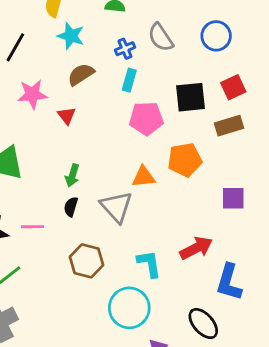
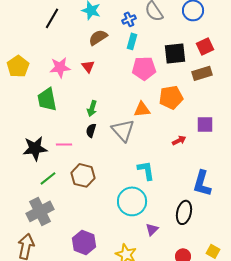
pink star: (32, 94) -> (60, 67), moved
red arrow: (196, 248) -> (179, 140), moved, size x0.6
brown hexagon: (87, 261) -> (83, 175), moved
black ellipse: (203, 324) -> (184, 212), turned 55

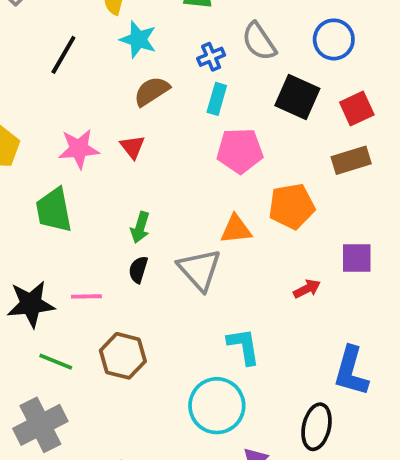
black square: (175, 53) -> (297, 97), moved, turned 30
green line: (48, 178) -> (56, 362), turned 60

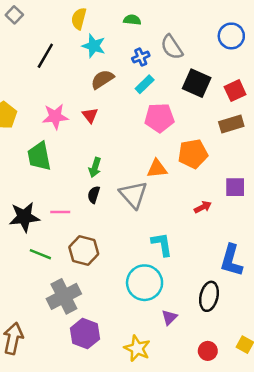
blue circle: (334, 39) -> (231, 36), moved
cyan rectangle: (217, 99) -> (145, 84), turned 30
gray cross: (40, 425) -> (64, 296), moved

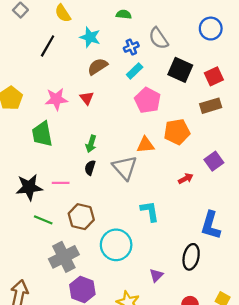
yellow semicircle: (79, 19) -> (63, 13), moved, turned -48
pink pentagon: (159, 118) -> (148, 100), turned 30
purple square: (235, 187) -> (214, 161), turned -36
cyan circle: (145, 283) -> (116, 245), moved

